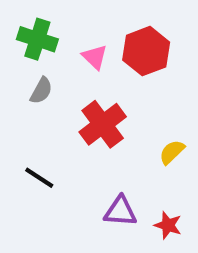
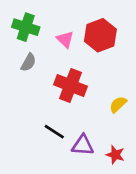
red cross: (103, 124) -> (70, 85), turned -32
black line: (39, 178) -> (54, 132), moved

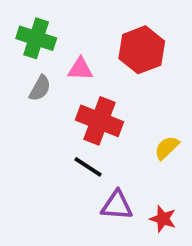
pink triangle: (65, 39) -> (80, 69), moved, turned -42
black line: (54, 132) -> (88, 167), moved

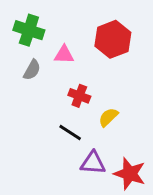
red cross: (100, 121) -> (79, 96), size x0.6
yellow semicircle: (167, 148) -> (108, 117), moved
red star: (163, 219) -> (130, 174), size x1.5

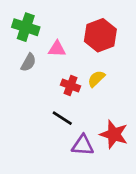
yellow semicircle: (108, 117) -> (96, 79), moved
red star: (130, 174) -> (114, 134), moved

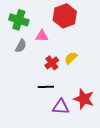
red hexagon: (100, 35) -> (65, 16), moved
red cross: (70, 85) -> (52, 63), turned 32
black line: (62, 118) -> (46, 87), turned -35

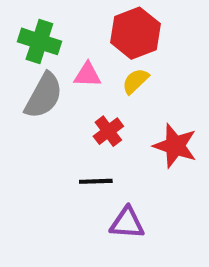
gray semicircle: (21, 46) -> (44, 96), size x1.6
yellow semicircle: (71, 58) -> (135, 81), moved
red star: (84, 99) -> (175, 146), moved

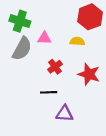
red hexagon: (135, 33) -> (90, 17), moved
yellow semicircle: (135, 81) -> (77, 41), moved, turned 48

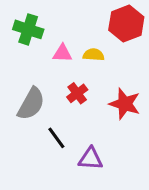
yellow semicircle: (77, 41) -> (94, 55), moved
gray semicircle: (22, 49) -> (31, 104), moved
black line: (49, 92) -> (56, 138), moved, turned 56

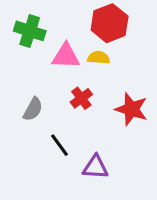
red hexagon: (126, 23) -> (110, 23), moved
pink triangle: (62, 53) -> (66, 56), size x1.4
gray semicircle: (31, 104) -> (33, 109), size x0.7

